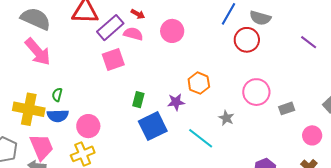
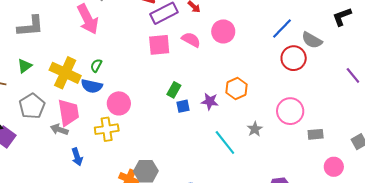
pink semicircle: (133, 34) -> (191, 40), moved
blue square: (153, 126) -> (183, 106), moved, size x0.5

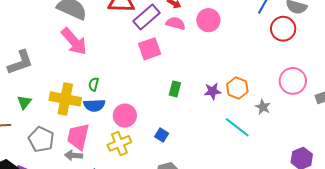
pink semicircle: (191, 40) -> (176, 23), moved
orange hexagon: (236, 88) -> (237, 88), moved
blue square: (183, 106) -> (162, 135), moved, turned -32
pink trapezoid: (68, 112) -> (78, 137), turned -144

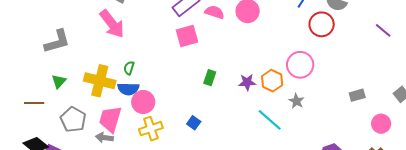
pink circle: (293, 81) -> (300, 65), moved
pink circle: (125, 116) -> (143, 102), moved

